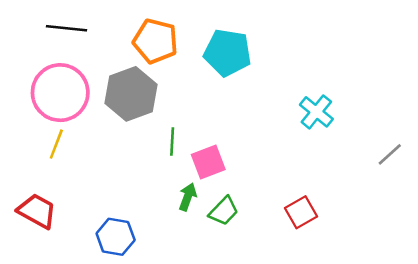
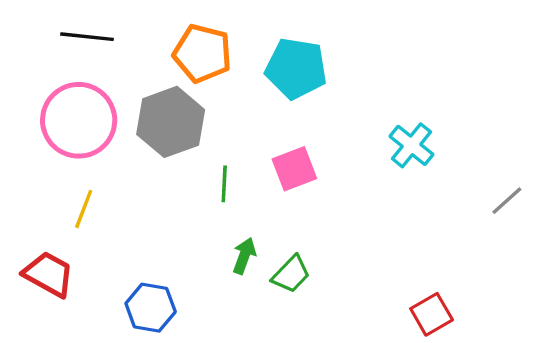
yellow line: (56, 144) -> (84, 209), moved
pink square: (208, 162) -> (294, 169), moved
red square: (301, 212) -> (432, 314), moved

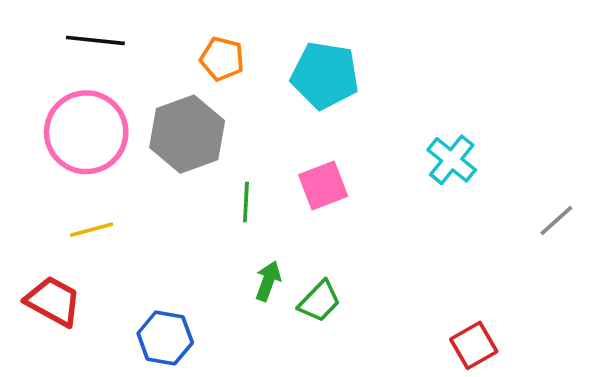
orange pentagon: (202, 53) -> (222, 59), size x0.7
yellow line: (84, 209) -> (92, 230), turned 54

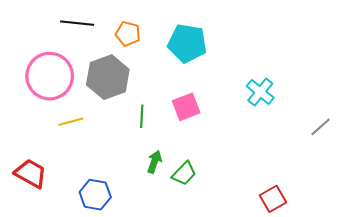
black line: (95, 40) -> (77, 23), moved
yellow line: (92, 230) -> (71, 122), moved

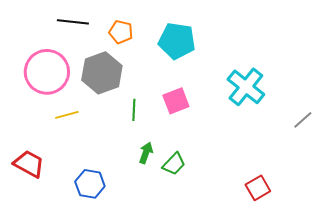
cyan cross: (260, 92) -> (246, 87), size x1.4

